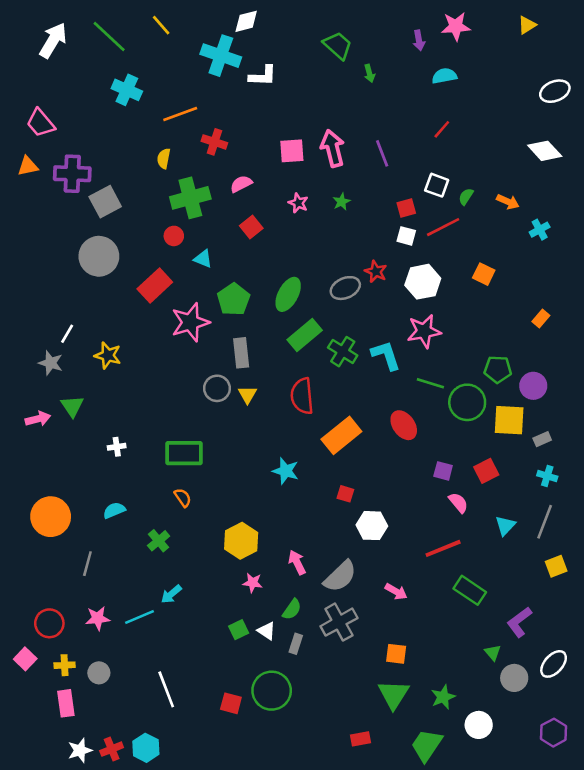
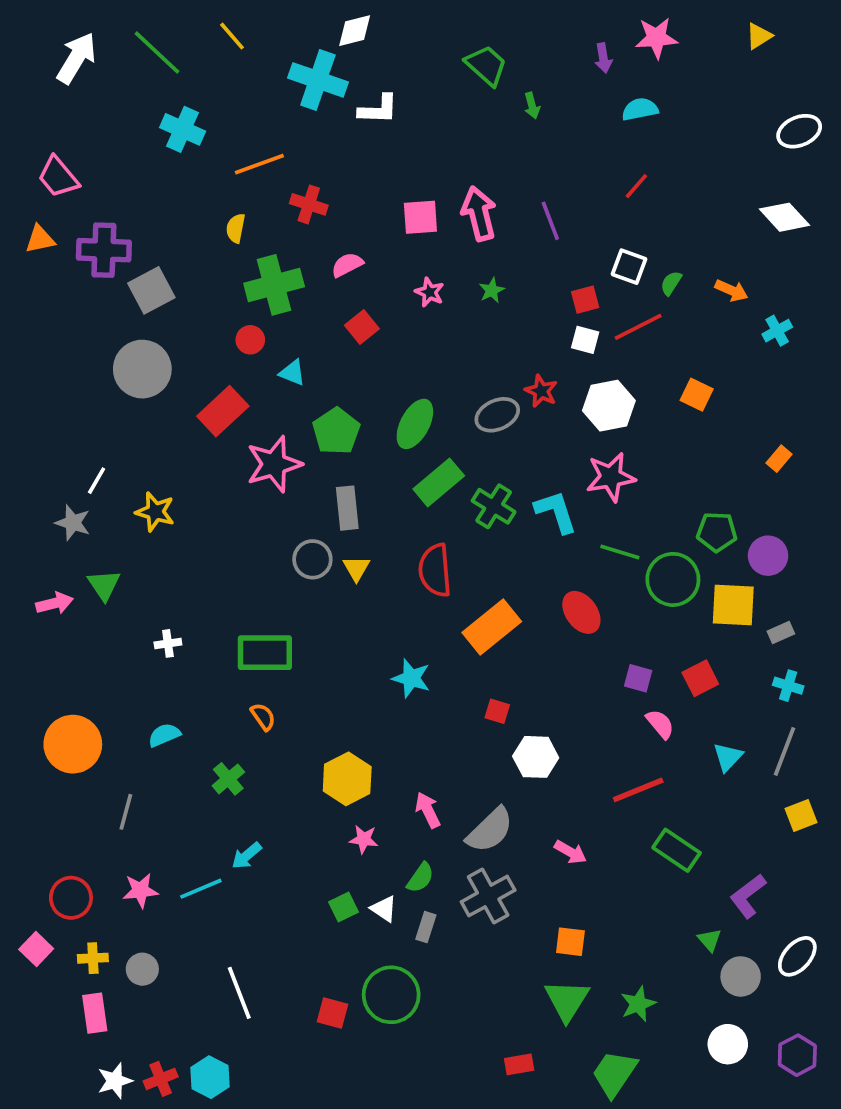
white circle: (479, 725) -> (728, 1044), moved

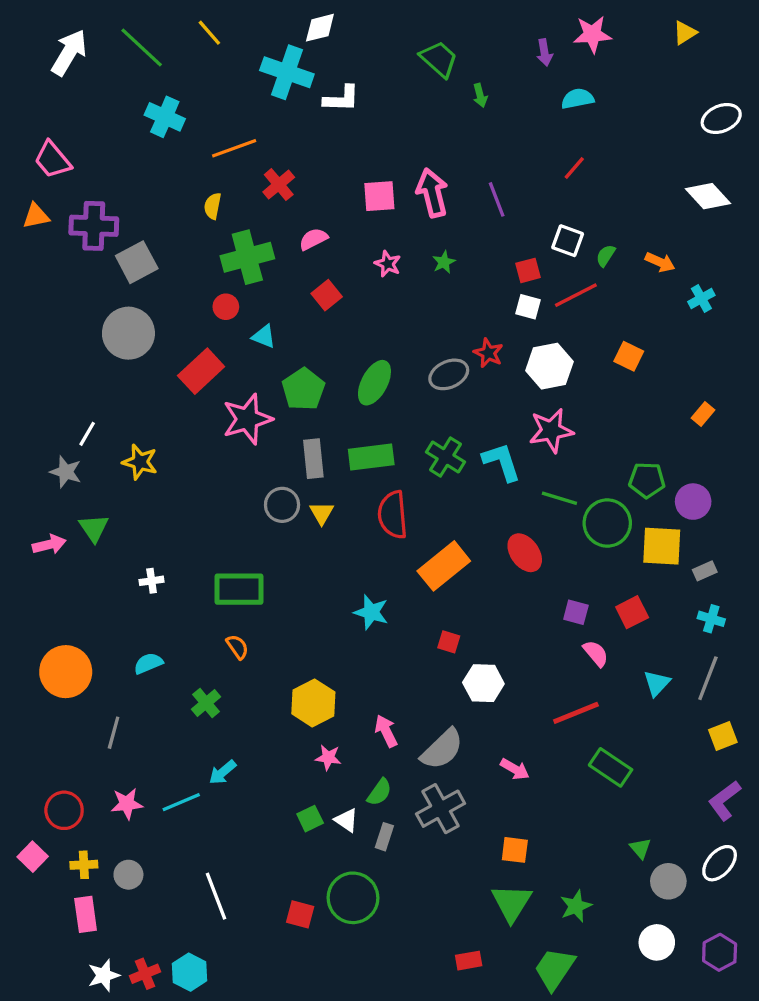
red cross: (309, 204) -> (279, 185), turned 32
green rectangle: (439, 482) -> (371, 457), moved, turned 33
purple L-shape: (748, 896) -> (724, 800), moved

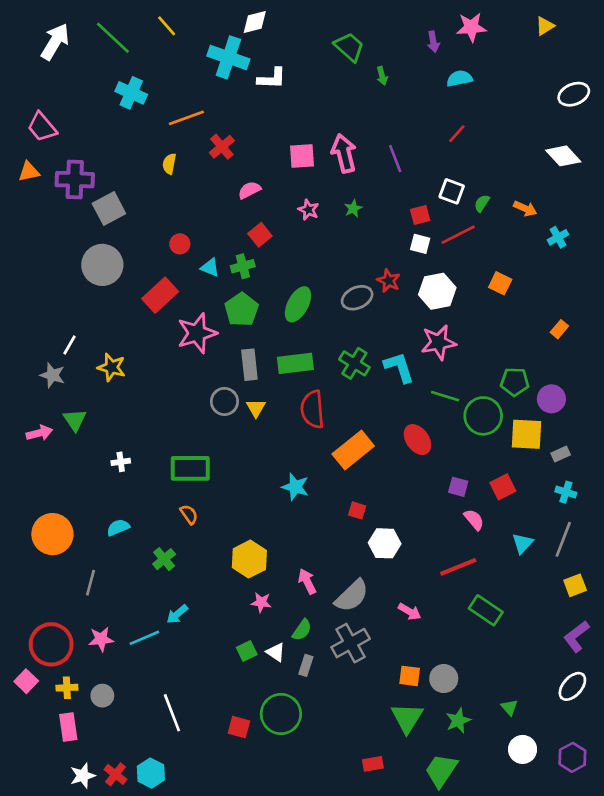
green cross: (247, 257) -> (243, 266), moved, size x0.6
red circle: (64, 810) -> (51, 644), size x1.4
green triangle: (640, 848) -> (509, 707), moved
gray circle: (668, 881) -> (444, 679), moved
red cross: (145, 974) -> (115, 774), turned -30

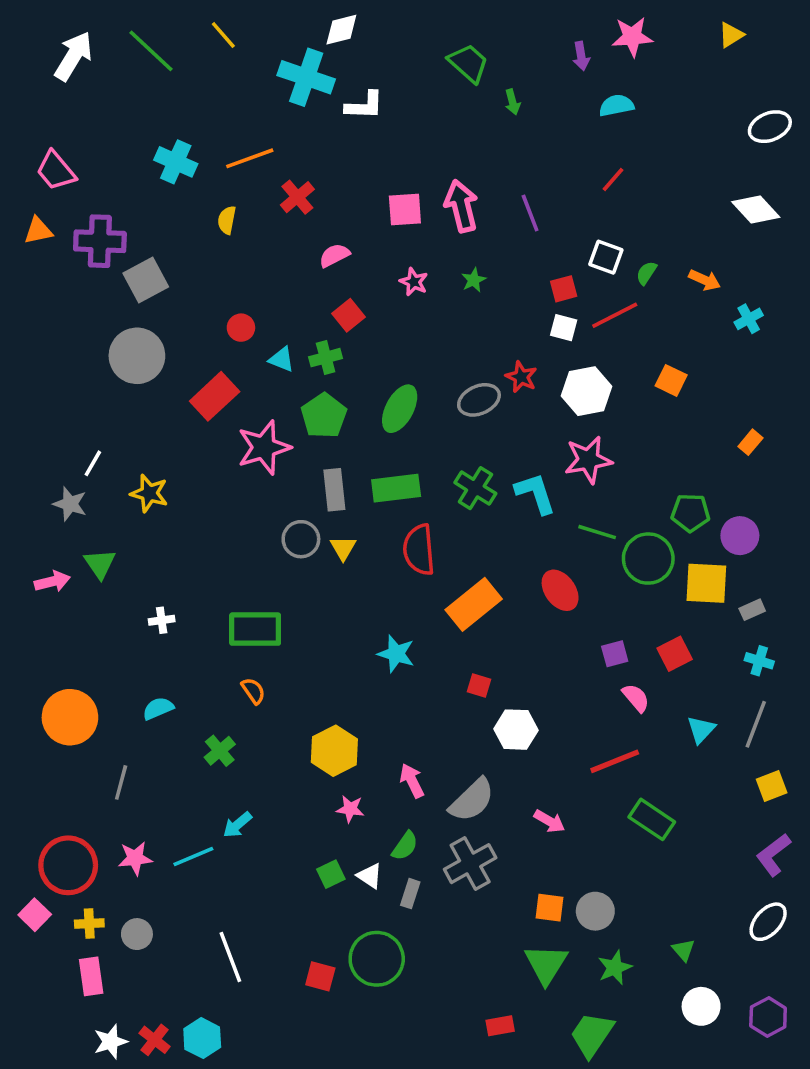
cyan cross: (131, 93) -> (176, 162), moved
purple square: (458, 487) -> (615, 654), turned -30

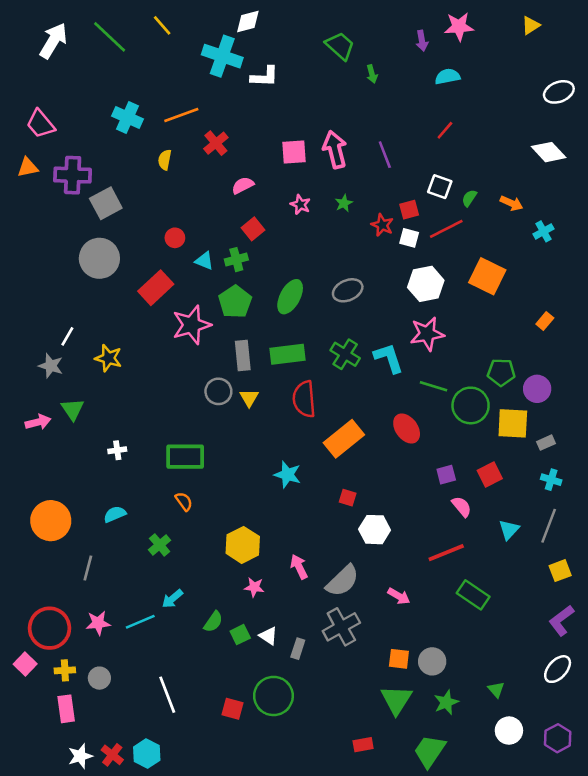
red star: (521, 377) -> (382, 225), moved
orange square: (671, 380) -> (487, 276), size x1.6
green semicircle: (405, 846) -> (213, 622), moved

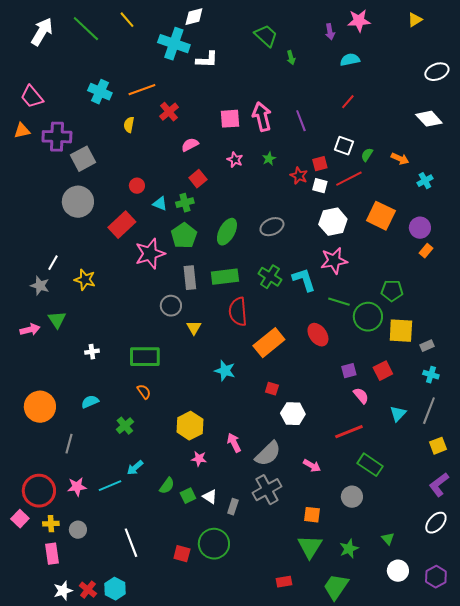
purple circle: (537, 389) -> (420, 228), moved
yellow triangle: (249, 398) -> (194, 328), moved
gray circle: (432, 661) -> (352, 497), moved

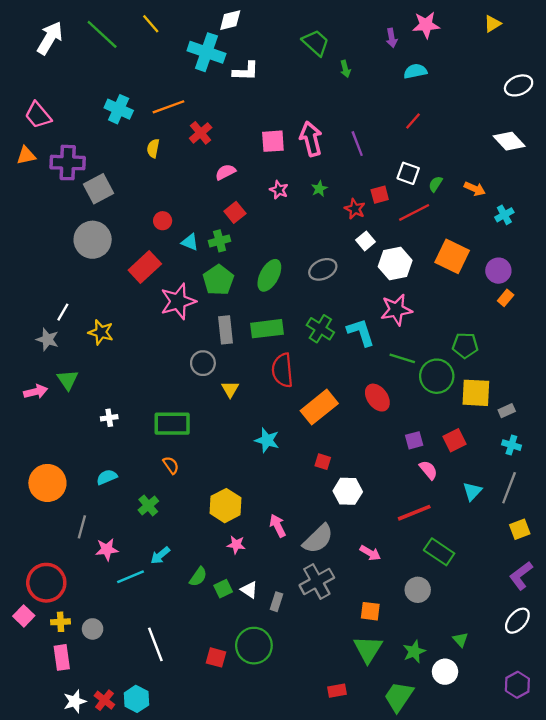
white square: (320, 186) -> (366, 241), moved, turned 35
pink star: (77, 487) -> (107, 549), moved
white circle: (398, 571) -> (445, 672), moved

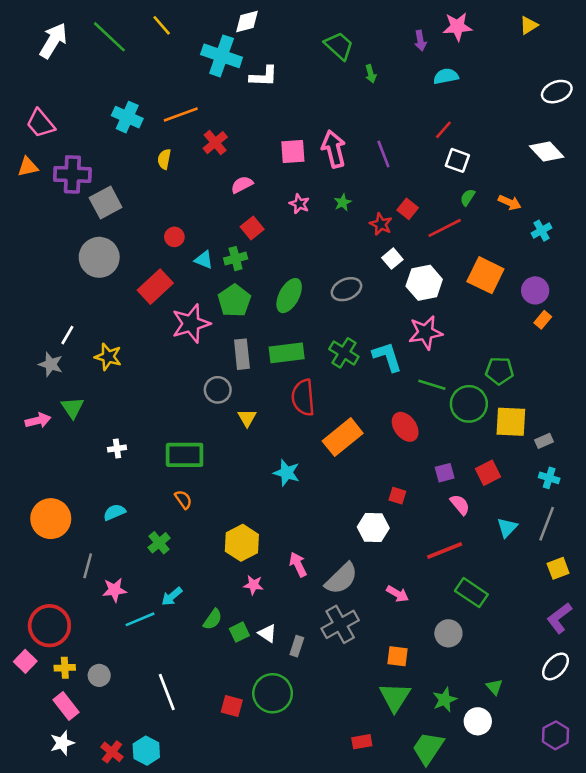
white square: (408, 173) -> (457, 160), moved
red square: (380, 195) -> (408, 209), turned -36
red square: (323, 462) -> (397, 496), moved
pink rectangle: (62, 657) -> (66, 706), turned -30
white star: (75, 701) -> (62, 743), moved

